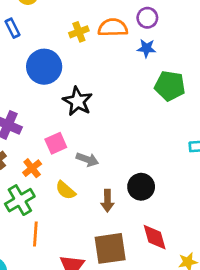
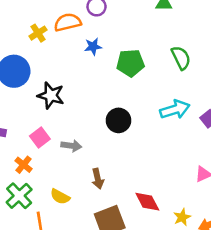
blue star: (146, 48) -> (93, 46), moved
black circle: (141, 187) -> (119, 120), moved
yellow semicircle: (66, 190) -> (60, 197), moved

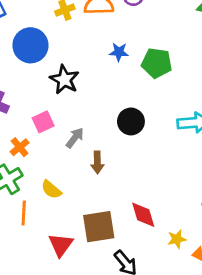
blue star: (93, 46) -> (119, 52), moved
gray arrow: (71, 146) -> (75, 138), turned -72
brown arrow: (98, 179) -> (97, 162), moved

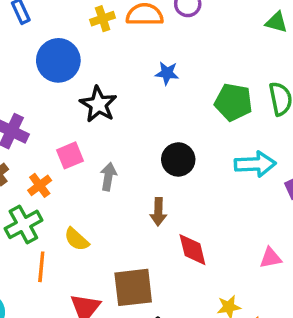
green pentagon: (157, 63) -> (233, 102), moved
gray arrow: (75, 138) -> (108, 177), turned -30
brown arrow: (97, 162) -> (158, 212), moved
red diamond: (143, 215) -> (192, 250), moved

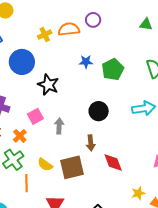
green pentagon: (233, 102) -> (113, 69), moved, turned -30
brown square: (133, 287) -> (72, 167), moved

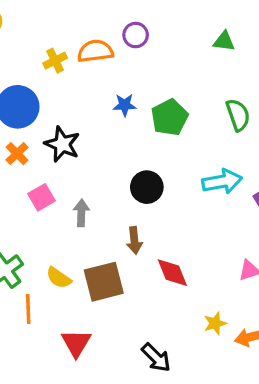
orange cross: (20, 136) -> (17, 154), moved

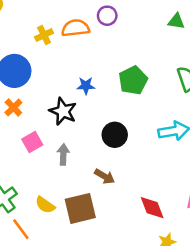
blue star: (125, 105) -> (86, 86), moved
black star: (62, 144) -> (63, 111), moved
brown arrow: (134, 240) -> (105, 176), turned -54
red diamond: (172, 273) -> (152, 208), moved
orange line: (28, 309) -> (21, 229), turned -35

